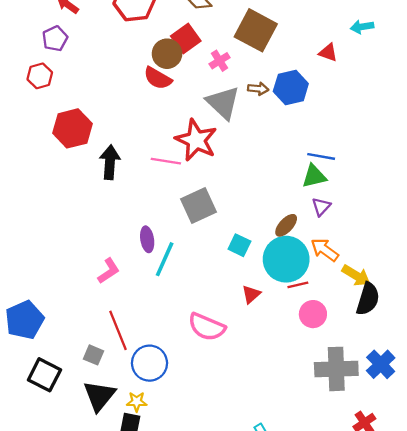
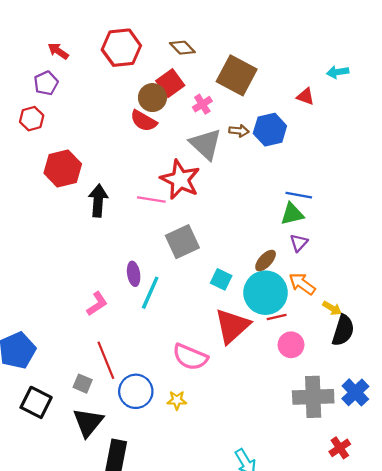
yellow arrow: (356, 276) -> (332, 308), size x0.7
red triangle: (251, 294) -> (232, 326), size x2.0
yellow star: (137, 402) -> (177, 400), moved

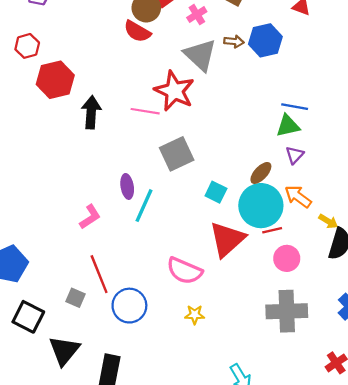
red hexagon: (32, 119) -> (27, 46), moved
gray cross: (313, 397) -> (287, 311), moved
yellow star: (177, 400) -> (195, 315), moved
black triangle: (88, 422) -> (64, 351), moved

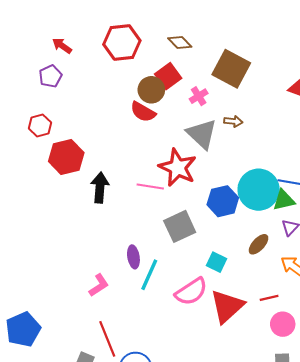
blue hexagon: (265, 40) -> (223, 201), moved
cyan circle: (261, 206) -> (259, 190), moved
pink semicircle: (184, 271) -> (191, 292), moved, turned -56

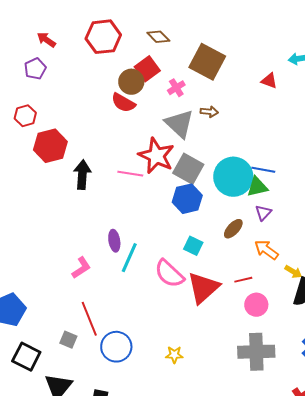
blue hexagon: (223, 201) -> (187, 199), moved
gray square: (180, 226) -> (188, 169), moved, turned -36
pink semicircle: (191, 292) -> (169, 274), turned 76

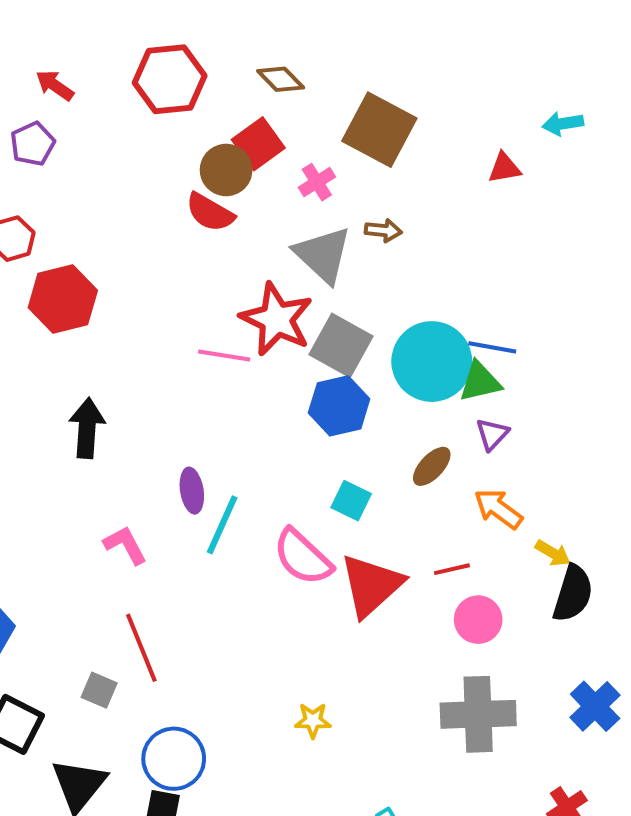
red triangle: (269, 81) -> (504, 168), turned -30
black arrow: (82, 175) -> (87, 428), moved
pink L-shape: (81, 268) -> (125, 545), turned -85
blue circle: (116, 347) -> (174, 759), moved

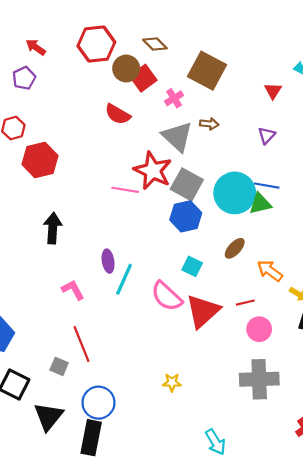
red triangle: (504, 168) -> (273, 91), turned -48
brown circle: (226, 170) -> (126, 68), moved
purple triangle: (492, 434) -> (267, 136), moved

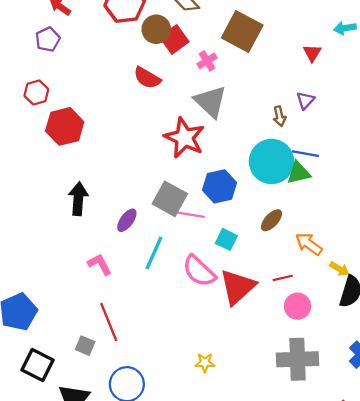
brown arrow: (209, 124) -> (279, 116), moved, turned 72
gray square: (187, 184) -> (170, 199), moved
pink line: (125, 190) -> (190, 215), moved
purple ellipse: (108, 261) -> (127, 220), moved, turned 45

